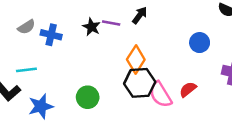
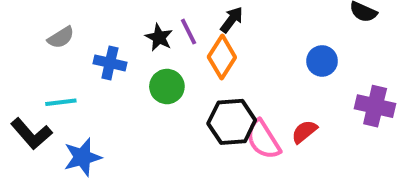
purple line: (111, 23) -> (189, 32), turned 54
blue cross: (51, 35) -> (110, 63), moved
orange diamond: (136, 59) -> (222, 57), moved
green circle: (88, 97) -> (167, 87), moved

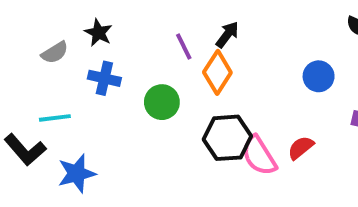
black star: (159, 37) -> (98, 33), moved

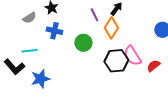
pink semicircle: (259, 156) -> (132, 56), moved

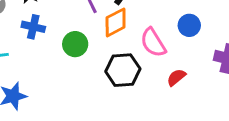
orange diamond: (111, 28) -> (116, 22), turned 30
pink semicircle: (132, 56) -> (153, 43), moved

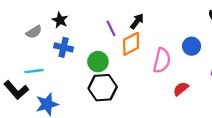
pink semicircle: (153, 43) -> (162, 60), turned -135
black hexagon: (123, 70) -> (103, 88), moved

